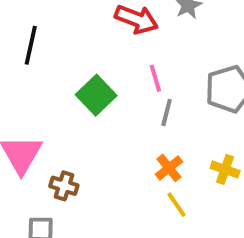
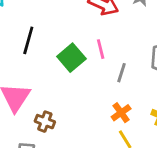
black line: (31, 45) -> (28, 40), moved
pink line: (155, 78) -> (101, 49), moved

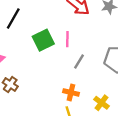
orange cross: (121, 113) -> (71, 92), turned 35

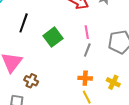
pink line: (67, 39) -> (87, 32), moved

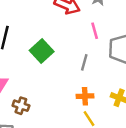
pink line: (87, 32) -> (95, 31), moved

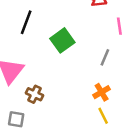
orange cross: (85, 96) -> (102, 92), turned -35

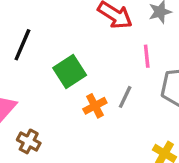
orange cross: (102, 92) -> (95, 106), moved

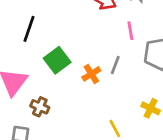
green square: (70, 72) -> (57, 60), moved

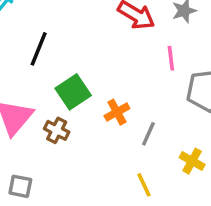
gray line: (115, 65) -> (148, 134), moved
brown cross: (40, 107) -> (57, 130), moved

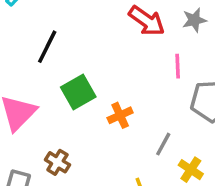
brown cross: (57, 130) -> (57, 162), moved
gray line: (148, 134) -> (163, 144), moved

